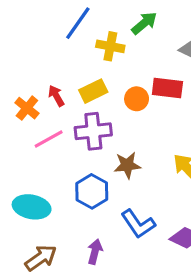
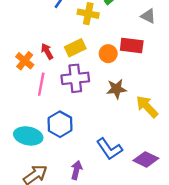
pink line: (49, 139) -> (41, 84), turned -50
brown star: (127, 165) -> (116, 89), moved
blue hexagon: (92, 191) -> (60, 124), moved

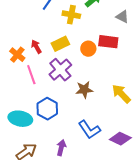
purple cross: (75, 78) -> (60, 70), turned -35
pink line: (41, 84) -> (31, 75), turned -30
brown star: (116, 89) -> (84, 90), moved

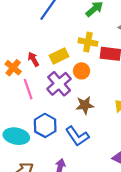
yellow cross: (71, 15) -> (88, 42), moved
orange circle: (88, 49) -> (82, 71), moved
blue L-shape: (89, 130) -> (77, 136), moved

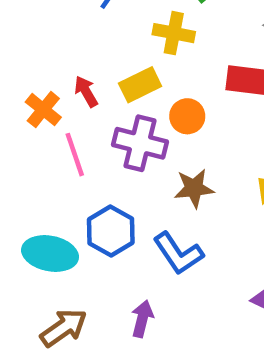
yellow cross: (88, 42) -> (174, 33), moved
purple cross: (59, 84) -> (140, 143), turned -35

